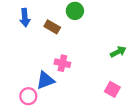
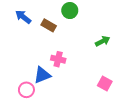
blue arrow: (25, 18) -> (23, 17), turned 133
green arrow: (118, 52) -> (103, 41), moved

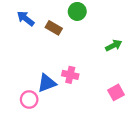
pink cross: (58, 59) -> (70, 75), moved
pink square: (105, 84) -> (116, 92), turned 32

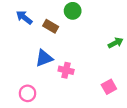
green arrow: (114, 46) -> (116, 43), moved
blue triangle: (47, 83) -> (44, 58), moved

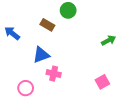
blue arrow: (24, 17) -> (12, 33), moved
pink cross: (66, 70) -> (54, 74), moved

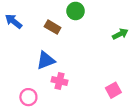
blue arrow: (12, 33) -> (14, 21), moved
green arrow: (109, 40) -> (120, 34), moved

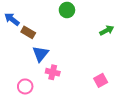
brown rectangle: (53, 27) -> (28, 32), moved
blue triangle: (46, 60) -> (40, 54), turned -30

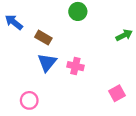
brown rectangle: (28, 32) -> (43, 38), moved
pink cross: (53, 72) -> (75, 66), moved

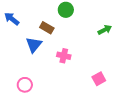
brown rectangle: (43, 38) -> (47, 28), moved
blue triangle: (47, 62) -> (34, 45), moved

